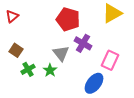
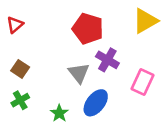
green cross: (28, 69) -> (20, 100), moved
green star: (50, 70) -> (59, 113), moved
blue ellipse: (94, 83) -> (96, 103), moved

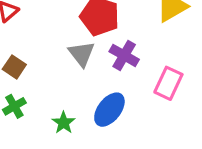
gray triangle: (79, 73) -> (82, 54), moved

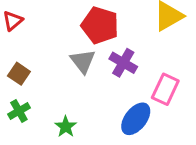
blue ellipse: (109, 110) -> (136, 119), moved

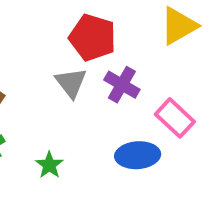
pink rectangle: (165, 89) -> (175, 118), turned -72
blue ellipse: (136, 119) -> (138, 155), turned 48

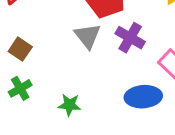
green star: (49, 165) -> (69, 105), turned -30

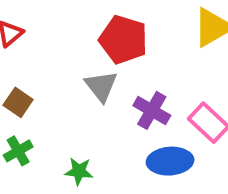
purple cross: (130, 38) -> (152, 110), moved

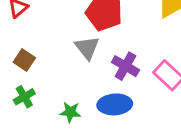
blue ellipse: (170, 161) -> (115, 104), moved

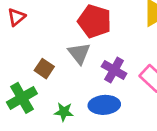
brown square: (24, 60) -> (44, 69), moved
green cross: (24, 97) -> (22, 98), size x1.5

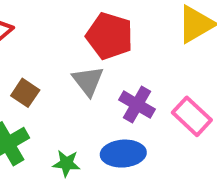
brown square: (44, 69) -> (25, 93), moved

